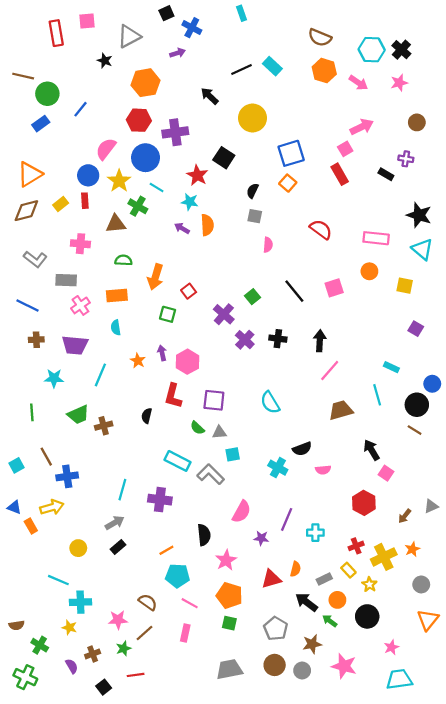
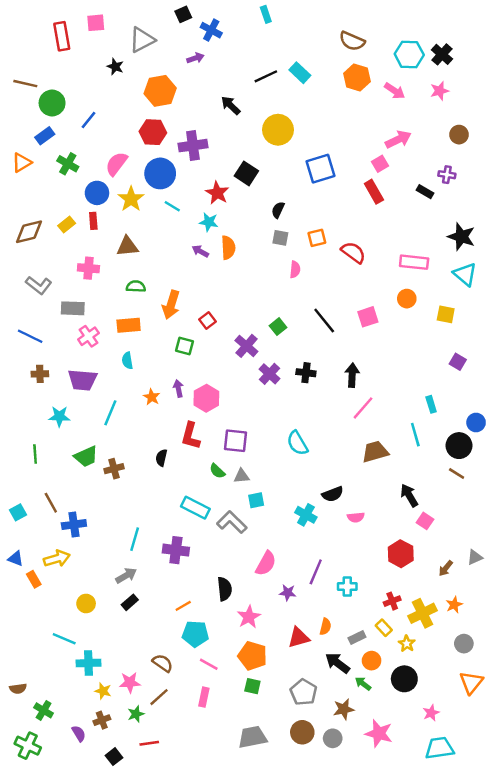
orange triangle: (30, 174) -> (22, 163), moved, size x0.7
orange square: (288, 183) -> (317, 238), moved, turned 35
green cross: (138, 206) -> (68, 164), moved
cyan rectangle: (391, 367) -> (431, 404), turned 48
yellow star: (69, 627) -> (103, 691), moved

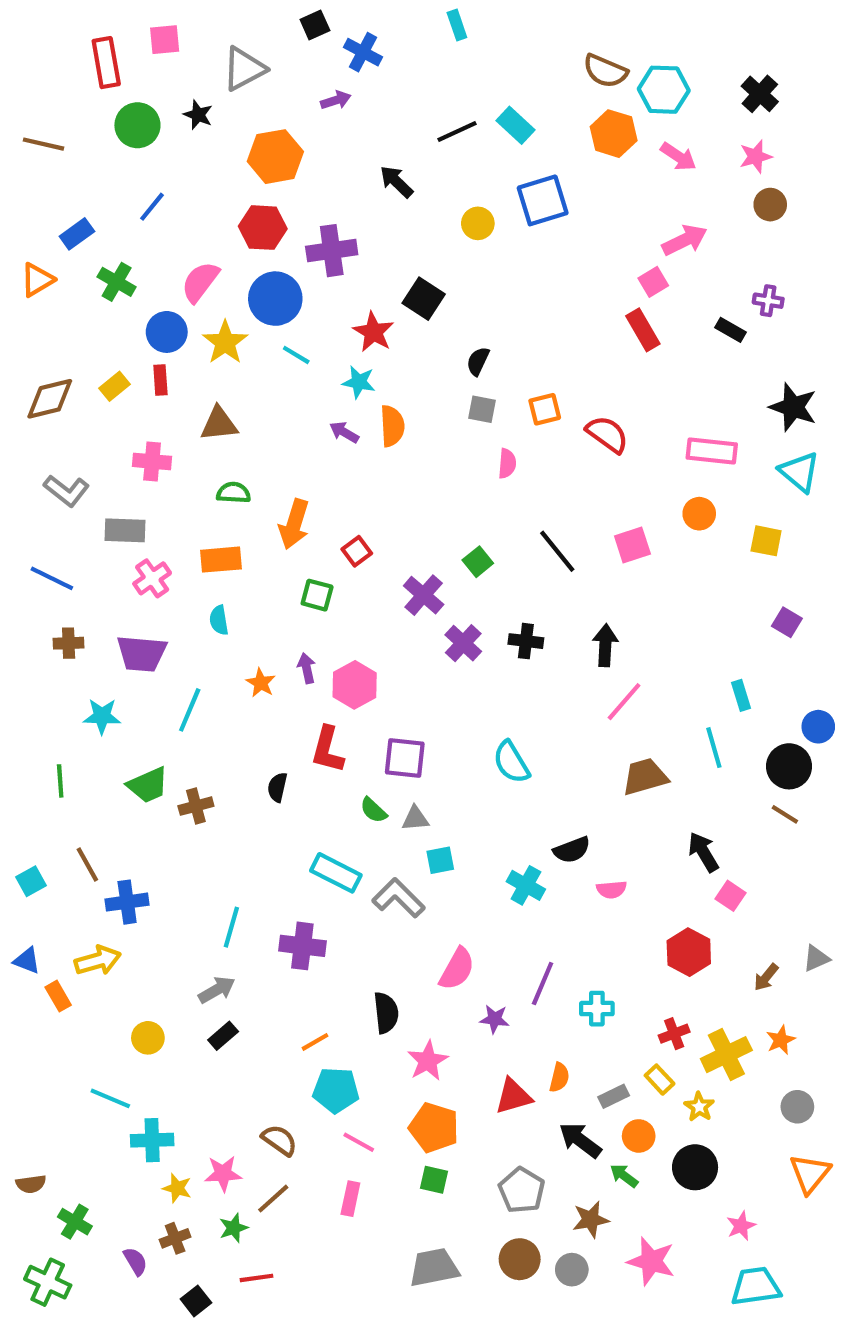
cyan hexagon: (409, 54) -> (664, 90), moved
green circle: (52, 103) -> (137, 125), moved
yellow circle: (278, 130) -> (478, 223), size x0.6
brown circle: (459, 135) -> (770, 205), moved
blue square: (321, 169) -> (543, 200), moved

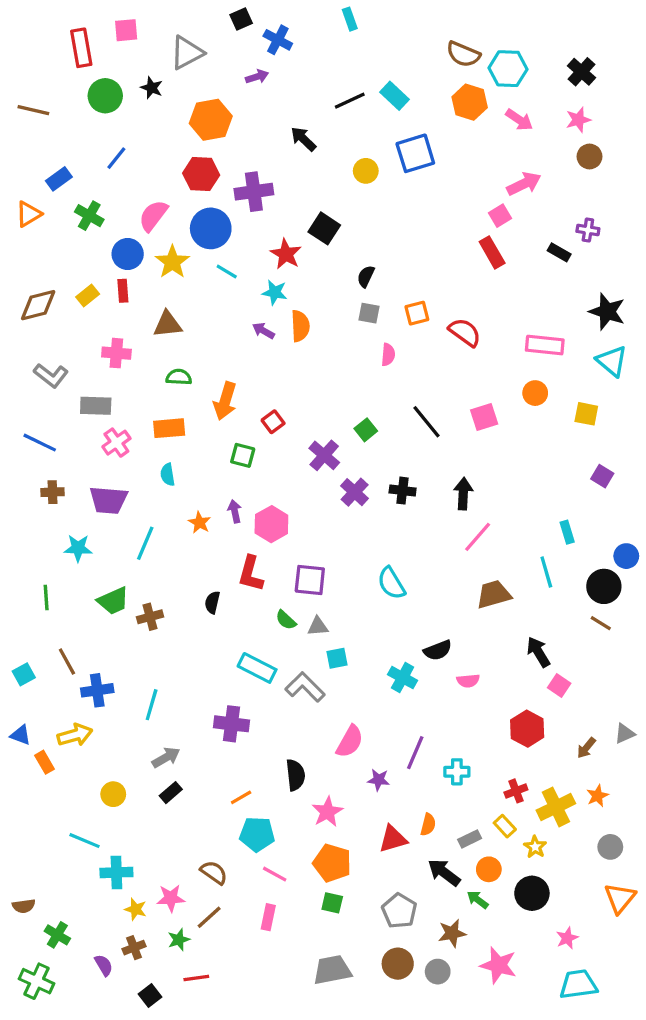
cyan line: (231, 927) -> (152, 705), moved

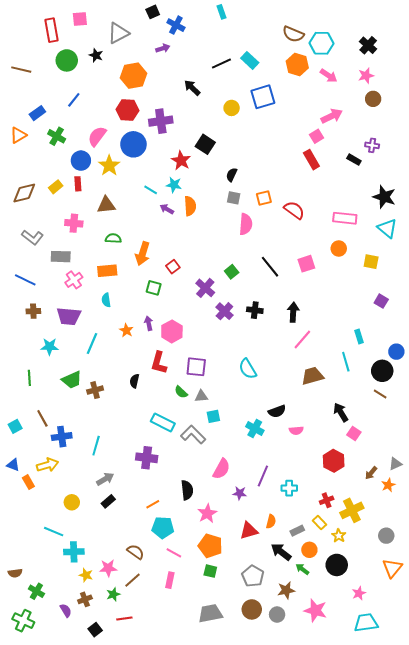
cyan line: (227, 272) -> (151, 190), moved
pink semicircle: (388, 355) -> (246, 224), size x1.5
orange star: (597, 796) -> (388, 485), moved

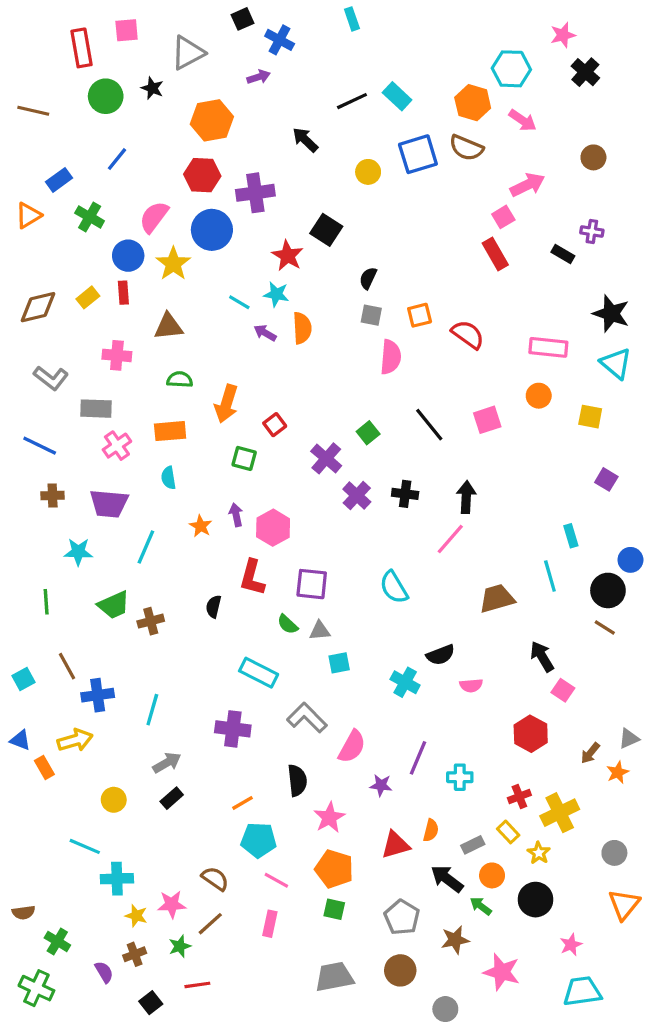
brown semicircle: (293, 34) -> (466, 148), moved
pink star: (366, 76) -> (563, 35), moved
pink line: (302, 339) -> (450, 539), moved
gray L-shape: (193, 435) -> (307, 718), moved
gray circle: (277, 615) -> (445, 1009), moved

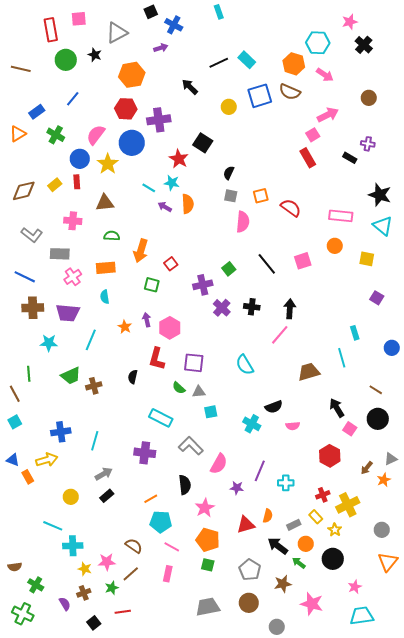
purple cross: (326, 458) -> (203, 285), turned 36
brown cross: (53, 495) -> (33, 308), size x1.5
black circle: (608, 590) -> (378, 419), moved
brown line: (67, 666) -> (15, 394), moved

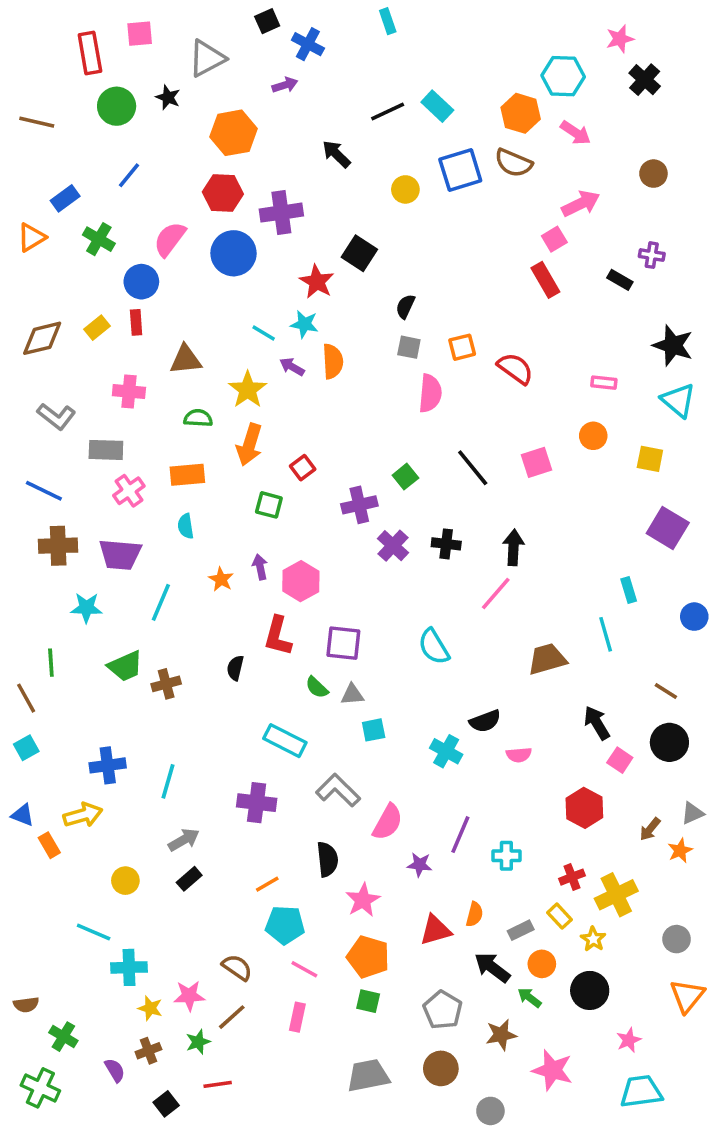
yellow star: (108, 164) -> (248, 390), moved
pink rectangle: (341, 216) -> (604, 383), size x0.6
purple square: (377, 298) -> (668, 528), size x1.6

